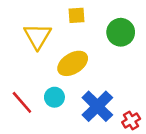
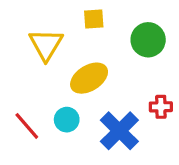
red cross: (131, 121) -> (161, 107), moved, turned 30

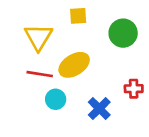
red line: (27, 126) -> (40, 74), moved, turned -40
blue cross: (119, 131) -> (99, 109), size x0.7

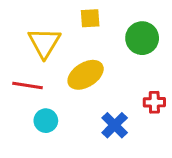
red line: (40, 74) -> (27, 85), moved
cyan circle: (56, 99) -> (46, 121), moved

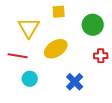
red cross: (154, 102) -> (101, 56), moved

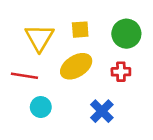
yellow square: (59, 12) -> (80, 30), moved
red cross: (101, 56) -> (121, 72), moved

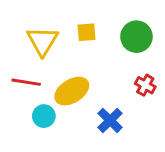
yellow ellipse: (76, 66) -> (72, 91), moved
red cross: (121, 72) -> (145, 85), moved, turned 30

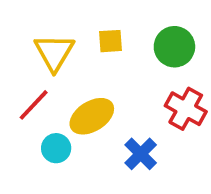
red line: (26, 82) -> (34, 105), turned -56
red cross: (145, 85) -> (186, 109), size x1.5

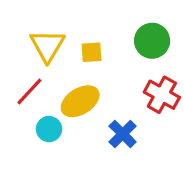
yellow square: (111, 41) -> (92, 52), moved

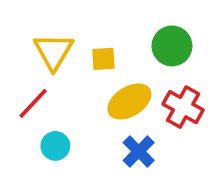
yellow ellipse: (80, 101) -> (129, 101), moved

